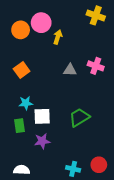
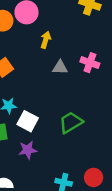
yellow arrow: (58, 37) -> (46, 40), moved
white square: (42, 116) -> (28, 121), turned 30

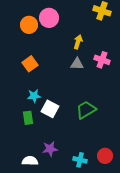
yellow arrow: (46, 40) -> (78, 42), moved
purple star: (28, 150) -> (50, 149), moved

